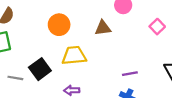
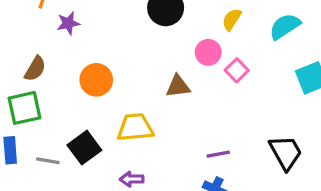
orange circle: (59, 25) -> (96, 80), moved
pink square: (157, 27) -> (237, 70), moved

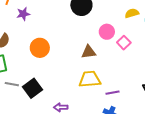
yellow semicircle: (232, 19) -> (132, 13), moved, turned 40
yellow trapezoid: (135, 127) -> (90, 79), moved
gray line: (48, 161) -> (12, 84), moved

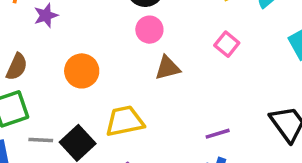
pink circle: (107, 32) -> (149, 30), moved
yellow trapezoid: (90, 79) -> (125, 121), moved

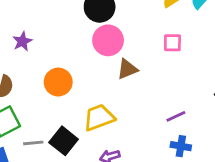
pink circle: (149, 30) -> (108, 40), size x1.4
pink square: (227, 44) -> (172, 43), turned -30

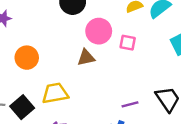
pink circle: (108, 40) -> (99, 31), moved
purple line: (176, 116) -> (130, 104), moved

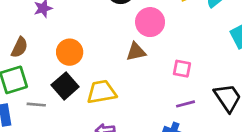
pink square: (128, 43) -> (182, 69), moved
black square: (22, 107) -> (65, 86), moved

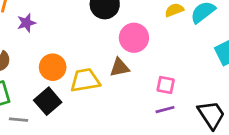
yellow trapezoid: (102, 92) -> (85, 80), moved
purple line: (185, 104) -> (165, 110), moved

